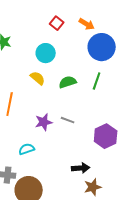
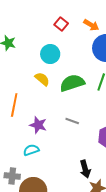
green semicircle: (68, 82) -> (72, 83), size x1.4
purple star: (44, 122) -> (38, 125), moved, turned 30
black arrow: (81, 168) -> (85, 169), turned 78

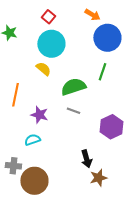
red square: (61, 24) -> (48, 17), moved
cyan circle: (50, 54) -> (51, 44), size x1.4
green semicircle: (72, 83) -> (73, 87), moved

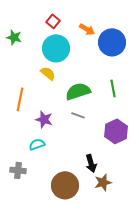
orange arrow: (92, 15) -> (87, 29), moved
green line: (102, 72) -> (113, 88), moved, turned -30
brown circle: (34, 181) -> (65, 185), moved

